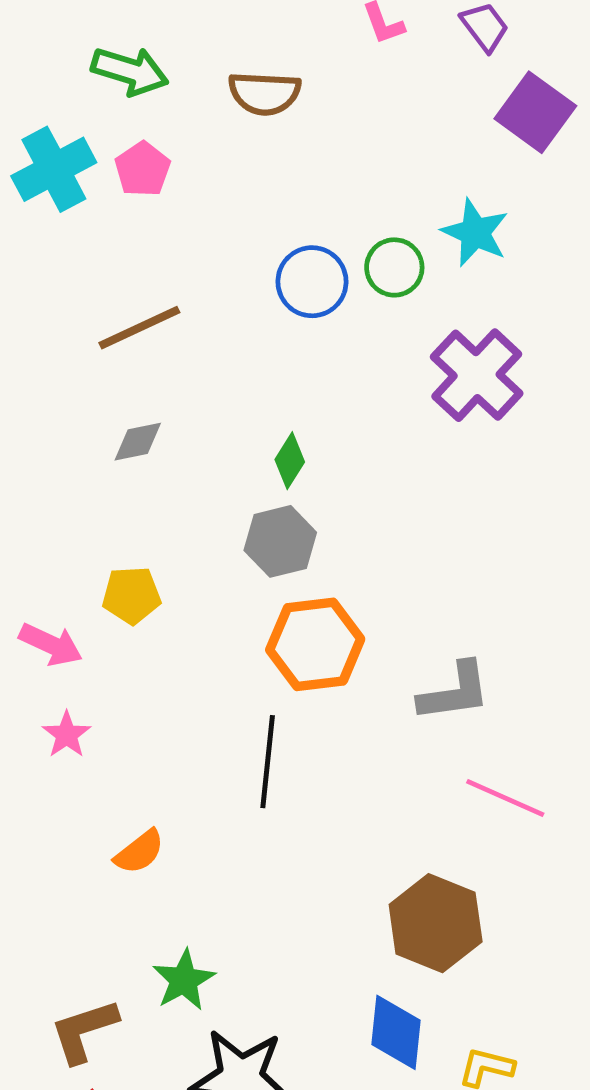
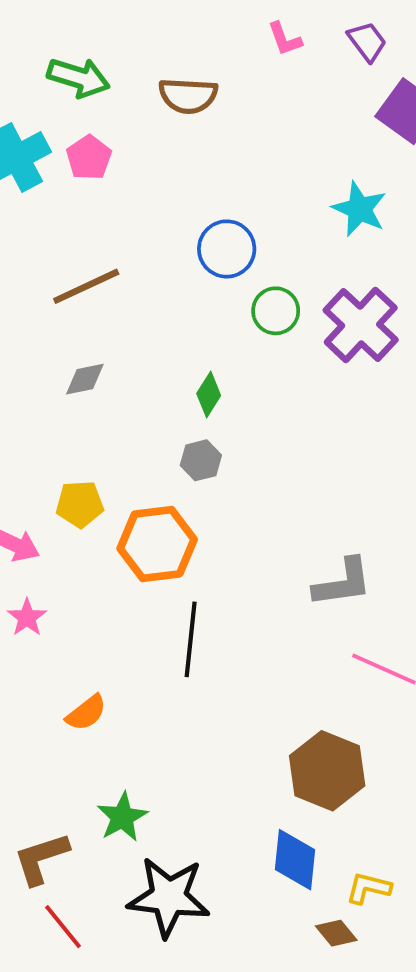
green circle: (394, 267) -> (276, 311), moved
gray hexagon: (280, 541) -> (201, 460), size x0.7
orange hexagon: (315, 644) -> (157, 544), moved

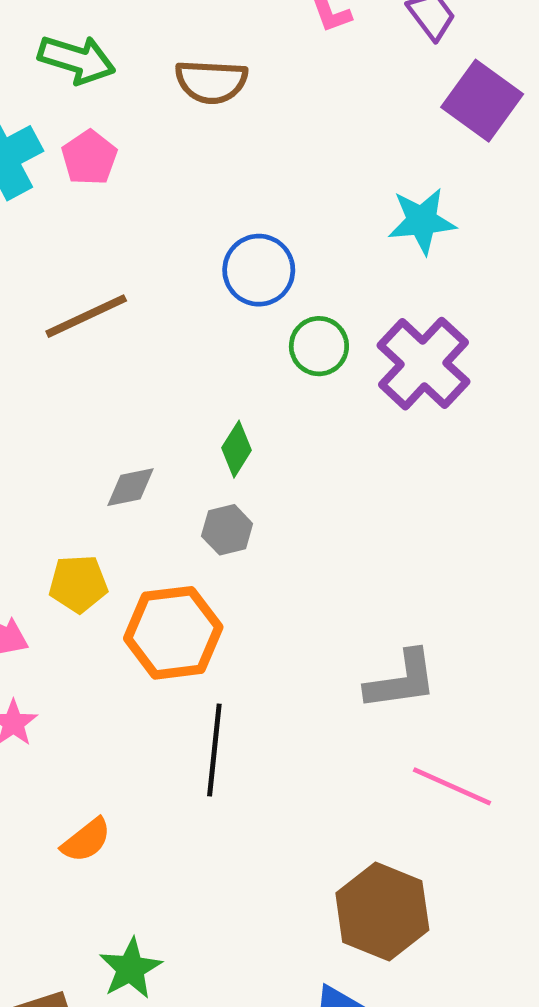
cyan star: (359, 209) -> (422, 221), turned -30
gray diamond: (85, 379) -> (130, 487), moved

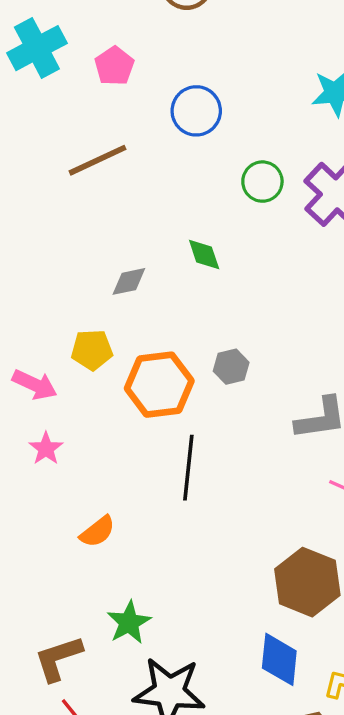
pink pentagon: (89, 158) -> (114, 66), moved
blue circle: (259, 270) -> (196, 111), moved
green diamond: (237, 449) -> (204, 254), turned -51
gray hexagon: (227, 530) -> (231, 367), moved

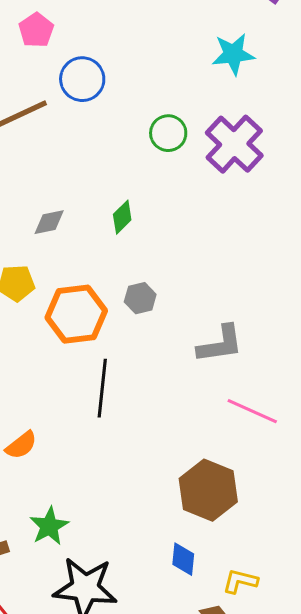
blue circle: (196, 111) -> (82, 79), moved
green diamond: (204, 254) -> (122, 217), moved, turned 64
blue diamond: (279, 659) -> (183, 559), size x0.7

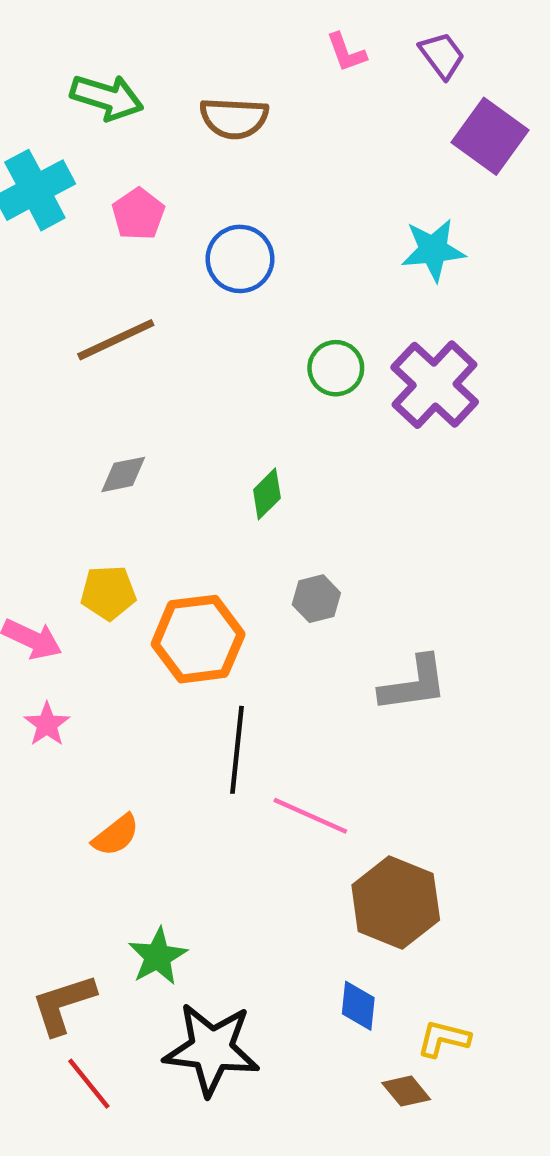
blue circle: (82, 79) -> (240, 259), moved
gray diamond: (49, 222) -> (123, 474), moved
gray hexagon: (140, 298) -> (316, 599), moved
pink line: (252, 411) -> (310, 816), moved

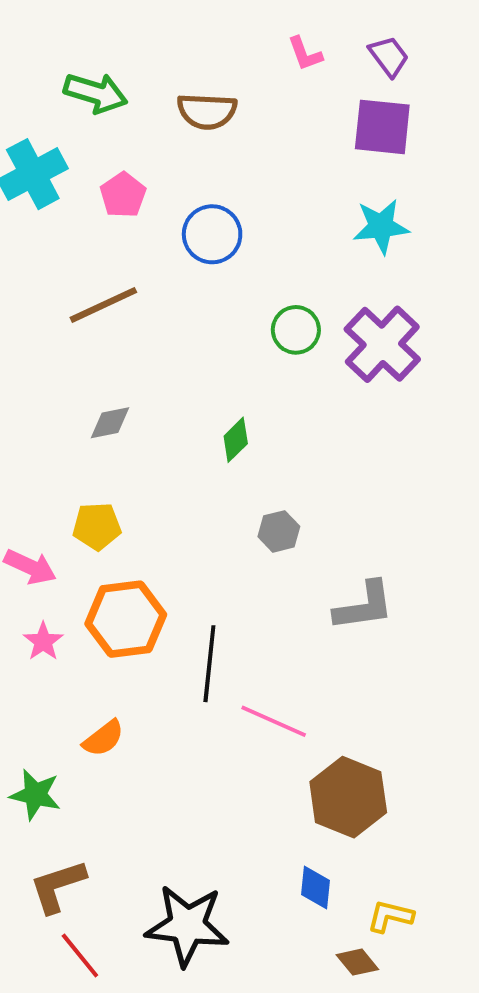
purple square: (490, 136) -> (382, 127), moved, turned -30
orange hexagon: (198, 639) -> (126, 619), moved
green star: (158, 956) -> (35, 795), moved, turned -30

